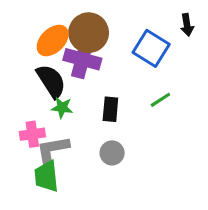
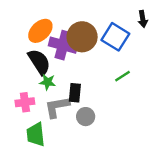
brown circle: (89, 33) -> (82, 37), moved
black rectangle: (110, 109) -> (75, 93), moved
gray L-shape: (53, 150) -> (57, 107), moved

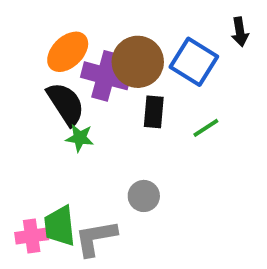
black rectangle: (75, 93) -> (154, 112), moved
pink cross: (25, 102) -> (32, 236), moved
gray L-shape: (57, 107) -> (96, 238), moved

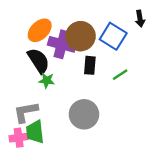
gray circle: (144, 196) -> (84, 114), size x1.6
gray L-shape: (96, 238) -> (26, 112), moved

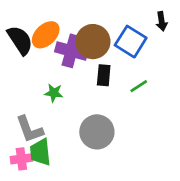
black semicircle: (38, 61) -> (20, 40), moved
gray L-shape: (26, 112) -> (29, 129), turned -100

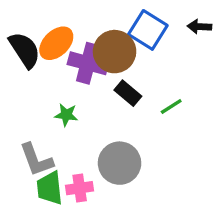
black arrow: (162, 21) -> (199, 27), turned 102
blue square: (131, 42) -> (148, 30), moved
black rectangle: (104, 75) -> (128, 93), turned -55
pink cross: (21, 159) -> (80, 188), moved

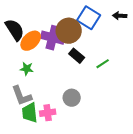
orange ellipse: (56, 43) -> (31, 41), moved
green star: (66, 115) -> (27, 69), moved
gray circle: (120, 163) -> (72, 98), size x0.7

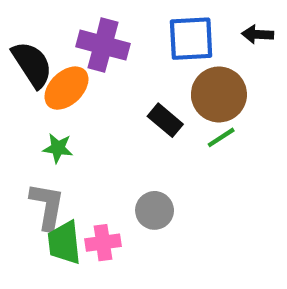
blue square: (89, 18) -> (191, 39), turned -35
brown circle: (69, 31) -> (219, 94), moved
purple cross: (53, 38) -> (103, 45), moved
gray L-shape: (22, 96) -> (47, 206), turned -150

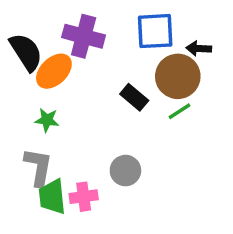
black arrow: (258, 34) -> (199, 48), moved

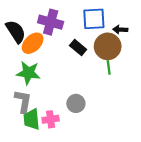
black rectangle: (134, 97) -> (78, 47), moved
green line: (180, 111) -> (109, 68), turned -64
green star: (47, 120) -> (28, 73), size x1.6

